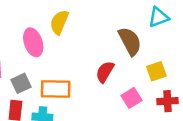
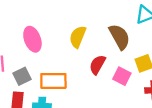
yellow semicircle: (59, 22) -> (78, 37), moved
pink square: (132, 98) -> (122, 76), moved, turned -30

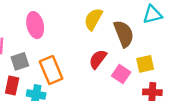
yellow semicircle: (78, 37) -> (93, 19), moved
orange rectangle: (53, 81) -> (51, 70), turned 60

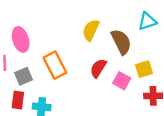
pink ellipse: (35, 25) -> (21, 39), moved
orange rectangle: (51, 70) -> (55, 65), moved

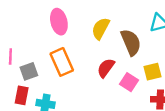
pink ellipse: (21, 39) -> (59, 22), moved

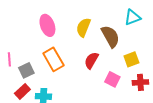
pink square: (129, 82) -> (112, 79), moved
red rectangle: (22, 95) -> (22, 91), turned 42

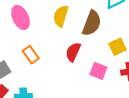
brown semicircle: (110, 36) -> (92, 23), turned 55
orange rectangle: (53, 59) -> (31, 55), size x0.7

